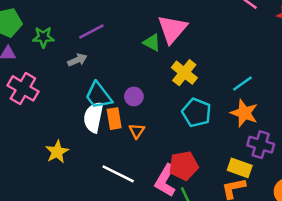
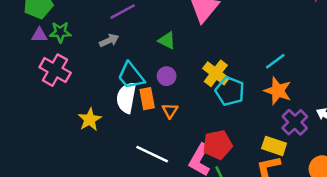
green star: (43, 37) -> (60, 32), moved
green triangle: (152, 43) -> (167, 41), moved
yellow cross: (184, 73) -> (216, 73), moved
purple cross: (261, 145) -> (295, 122), turned 30
yellow star: (57, 152) -> (90, 119), moved

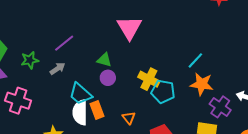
green star: (60, 32) -> (30, 60), moved
purple circle: (167, 76) -> (108, 78), moved
orange triangle: (170, 111) -> (129, 118), moved

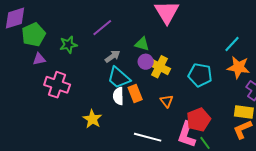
gray arrow: (58, 69) -> (113, 56), moved
yellow cross: (149, 79) -> (160, 67), moved
white semicircle: (80, 112) -> (118, 96), size x0.7

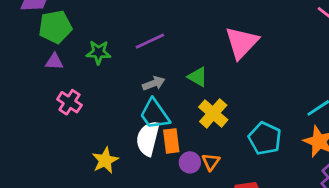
purple circle: (146, 62) -> (190, 162), moved
pink cross: (57, 85) -> (69, 102), size x0.7
white semicircle: (118, 96) -> (148, 138), size x1.4

